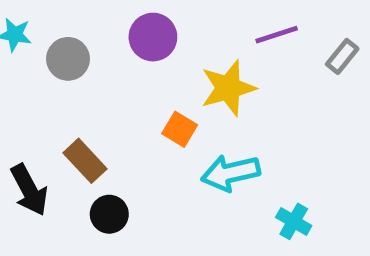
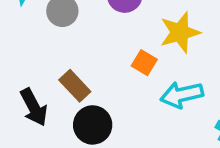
black circle: (109, 214) -> (93, 125), size x1.4

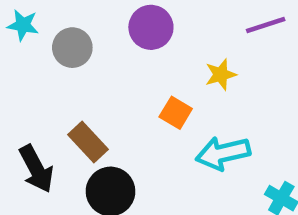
yellow star: (180, 32) -> (221, 75), size x0.6

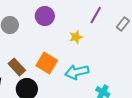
purple line: (266, 25) -> (96, 15), turned -42
orange square: (176, 113) -> (47, 63), moved, size x1.5

